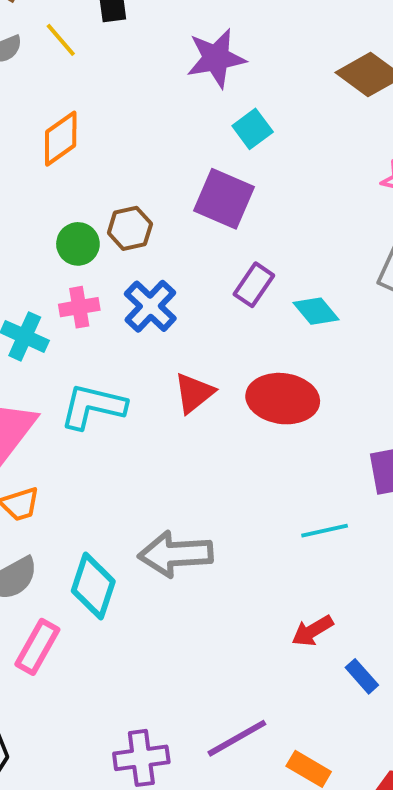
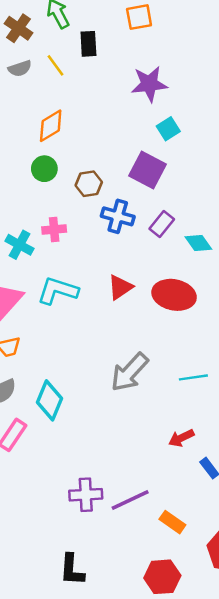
green circle: (78, 244) -> (44, 169), moved
blue cross: (150, 306) -> (118, 216), moved, turned -32
gray arrow: (176, 554) -> (130, 372), moved, turned -48
purple cross: (141, 758) -> (86, 495), moved

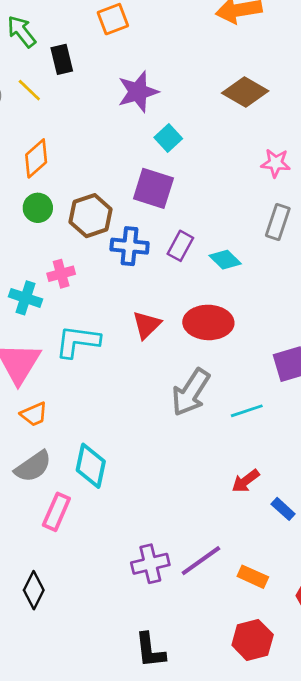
brown hexagon: (89, 184) -> (91, 216), size x1.4
gray arrow: (130, 372) -> (191, 392), moved

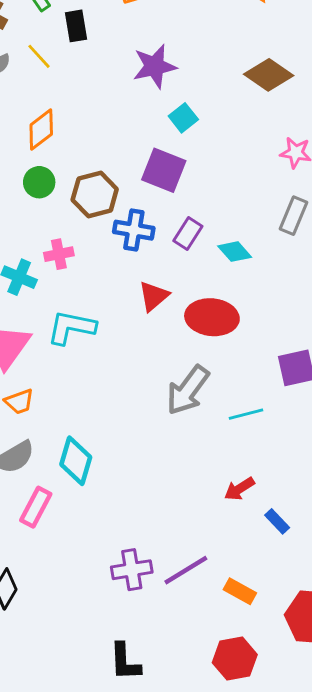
red triangle: (147, 325) -> (154, 296), moved

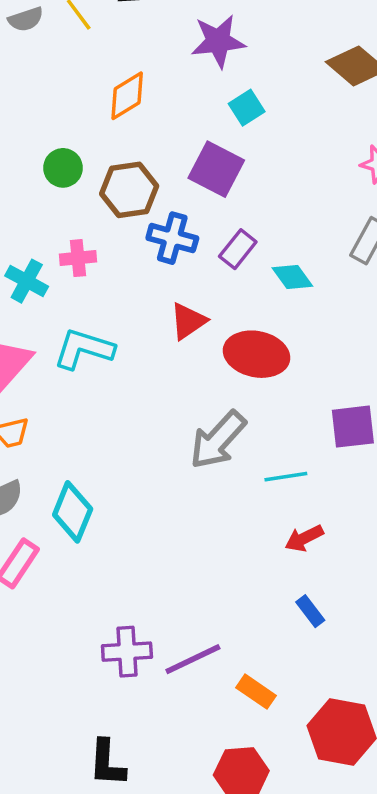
orange diamond: (41, 130) -> (127, 96), moved
red arrow: (239, 489) -> (304, 538), moved

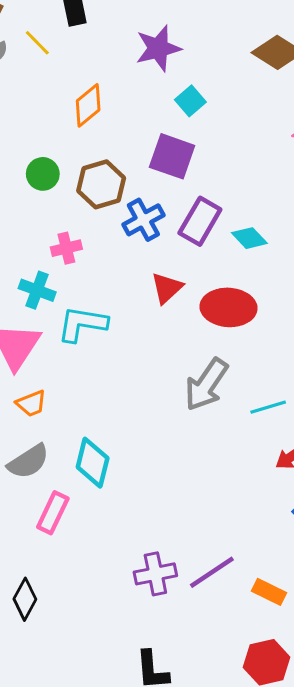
blue cross: (172, 238) -> (143, 220), turned -36
purple rectangle: (238, 249) -> (200, 221), size x1.4
cyan cross: (27, 281) -> (37, 290), moved

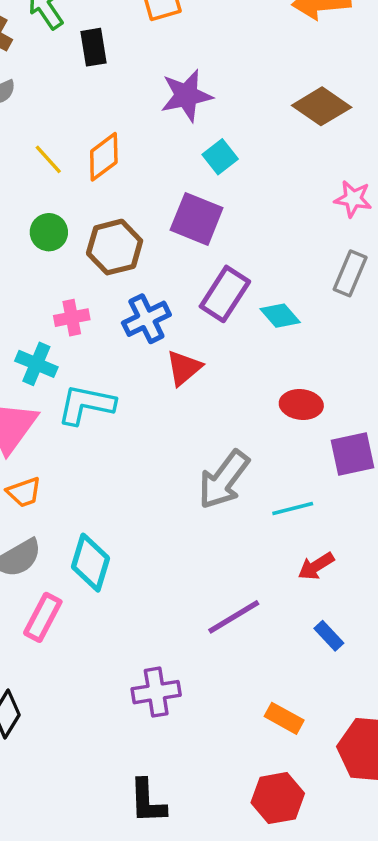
yellow line: (37, 43) -> (48, 159), moved
blue cross: (143, 220) -> (146, 319), moved
red ellipse: (229, 307) -> (301, 405), moved, size x0.7
purple line: (212, 572) -> (234, 617), moved

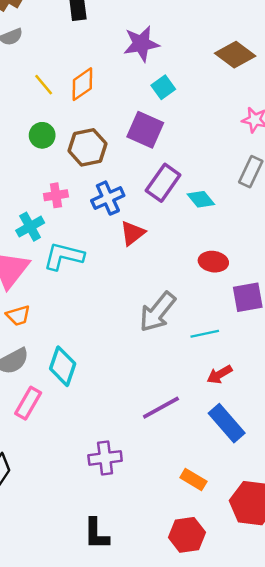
cyan cross: (36, 364) -> (30, 227), turned 36
blue rectangle: (329, 636) -> (227, 423), size x1.8

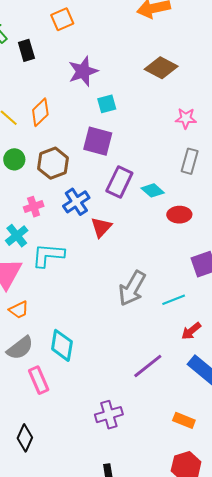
cyan square: (163, 87) -> (107, 104), turned 30
red ellipse: (213, 262) -> (179, 215), moved
pink rectangle: (28, 403) -> (39, 380), turned -44

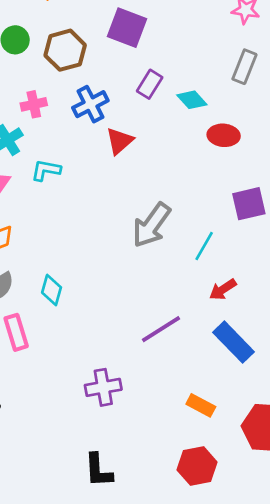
purple rectangle: (119, 182) -> (150, 84), size x0.7
cyan L-shape: (48, 255) -> (46, 170), size x0.7
cyan line: (174, 300) -> (204, 246), turned -45
cyan diamond: (62, 345) -> (52, 290), size x0.7

